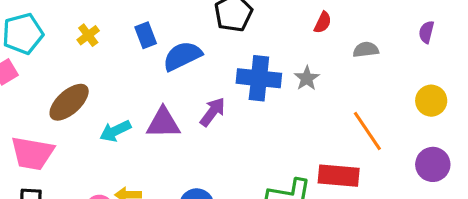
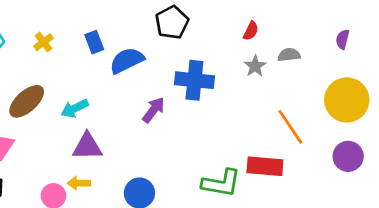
gray star: (307, 78) -> (255, 66), moved
yellow circle: (431, 101) -> (347, 100), size x1.6
purple triangle: (163, 123) -> (87, 146), moved
cyan arrow: (115, 131) -> (75, 108), moved

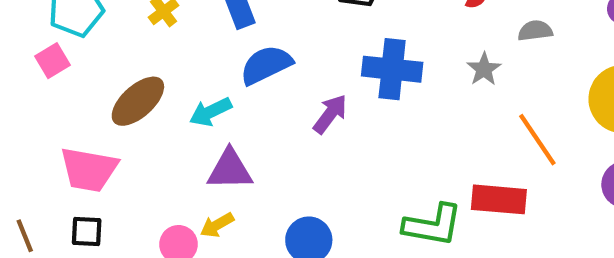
blue semicircle: (127, 60) -> (266, 65), moved
gray star: (255, 66) -> (484, 69), moved
yellow arrow: (79, 183) -> (217, 225), turned -30

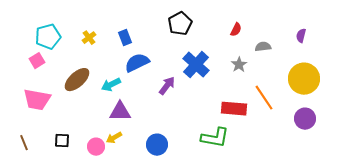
blue cross: (392, 69) -> (196, 65), turned 36
pink trapezoid: (89, 170) -> (37, 100), moved
red rectangle: (499, 199) -> (234, 109), moved
black square: (87, 231) -> (62, 141), moved

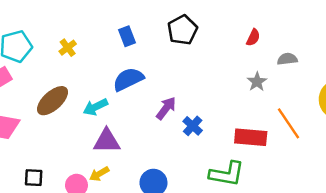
blue rectangle: (125, 38) -> (127, 36), moved
blue cross: (196, 65) -> (193, 126), moved, size x0.6

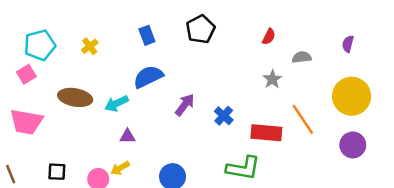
brown ellipse: (52, 101) -> (75, 97), turned 52
blue cross: (193, 126) -> (224, 116), moved
purple triangle: (107, 141) -> (127, 136), size x0.6

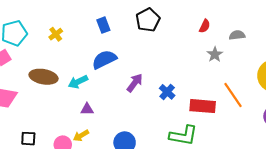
gray semicircle: (302, 57) -> (237, 35), moved
gray star: (272, 79) -> (215, 54), moved

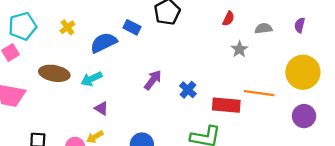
blue rectangle: (103, 25) -> (132, 27), moved, turned -42
blue semicircle: (104, 59) -> (104, 43), moved
orange line: (233, 95) -> (259, 93), turned -48
purple triangle: (87, 109) -> (101, 108), turned 32

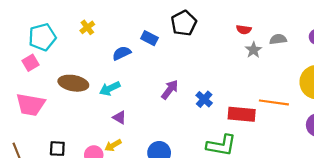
red semicircle: (228, 19) -> (244, 30), turned 72
yellow cross: (67, 27) -> (87, 27), moved
blue semicircle: (104, 43) -> (122, 53), size x0.7
gray star: (239, 49) -> (253, 50), moved

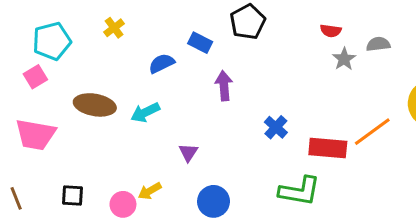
purple arrow: (170, 90) -> (224, 86), moved, turned -42
orange line: (274, 102) -> (372, 132), turned -44
purple triangle: (119, 117) -> (188, 152), moved, turned 32

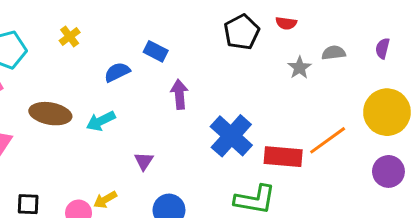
black pentagon: (248, 22) -> (242, 32), moved
red semicircle: (331, 31) -> (286, 23), moved
blue cross: (276, 127) -> (231, 136), size x1.8

